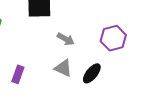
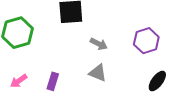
black ellipse: (92, 73) -> (157, 81), moved

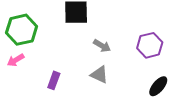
pink arrow: (19, 81) -> (16, 60), moved

